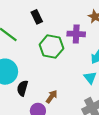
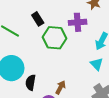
black rectangle: (37, 17) -> (38, 19), moved

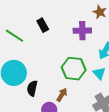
green hexagon: (54, 38) -> (74, 69), moved

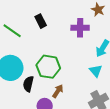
green hexagon: (74, 69) -> (48, 67), moved

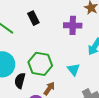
cyan triangle: (96, 71) -> (73, 69), moved

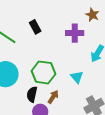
black semicircle: (20, 81) -> (32, 94), moved

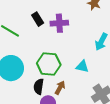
purple cross: (75, 33) -> (59, 23), moved
cyan triangle: (77, 77) -> (82, 66), turned -32

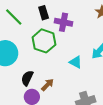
green hexagon: (49, 64) -> (44, 41), moved
cyan triangle: (82, 66) -> (76, 62), moved

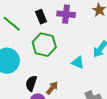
purple cross: (63, 22) -> (66, 14), moved

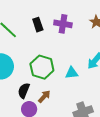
green hexagon: (44, 45) -> (42, 67), moved
cyan triangle: (78, 63) -> (72, 73), turned -32

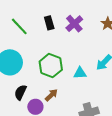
purple cross: (63, 24) -> (74, 24), turned 36
black semicircle: (24, 91) -> (20, 92), moved

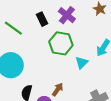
green hexagon: (51, 66) -> (61, 43), moved
cyan triangle: (80, 73) -> (82, 63), turned -32

